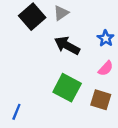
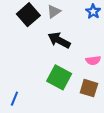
blue star: (106, 38) -> (93, 11), moved
pink semicircle: (106, 68) -> (93, 60), turned 40

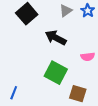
gray triangle: (54, 11) -> (66, 11), moved
brown square: (89, 88) -> (78, 94), moved

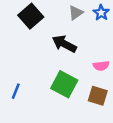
blue line: (14, 93) -> (16, 91), moved
brown square: (78, 94) -> (98, 96), moved

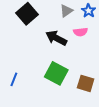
pink semicircle: (101, 66) -> (80, 32), moved

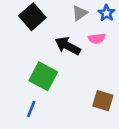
green square: (56, 73) -> (43, 76), moved
blue line: (14, 79) -> (31, 109), moved

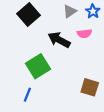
green square: (43, 76) -> (38, 66), turned 30

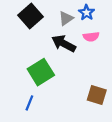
gray triangle: (70, 11) -> (66, 18), moved
blue star: (93, 11) -> (87, 13), moved

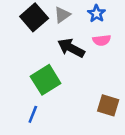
gray triangle: (66, 18) -> (62, 15), moved

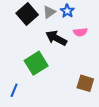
blue star: (97, 14) -> (67, 11), moved
blue line: (33, 114) -> (14, 90), moved

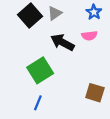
blue star: (67, 11) -> (94, 12), moved
blue line: (14, 90) -> (38, 103), moved

